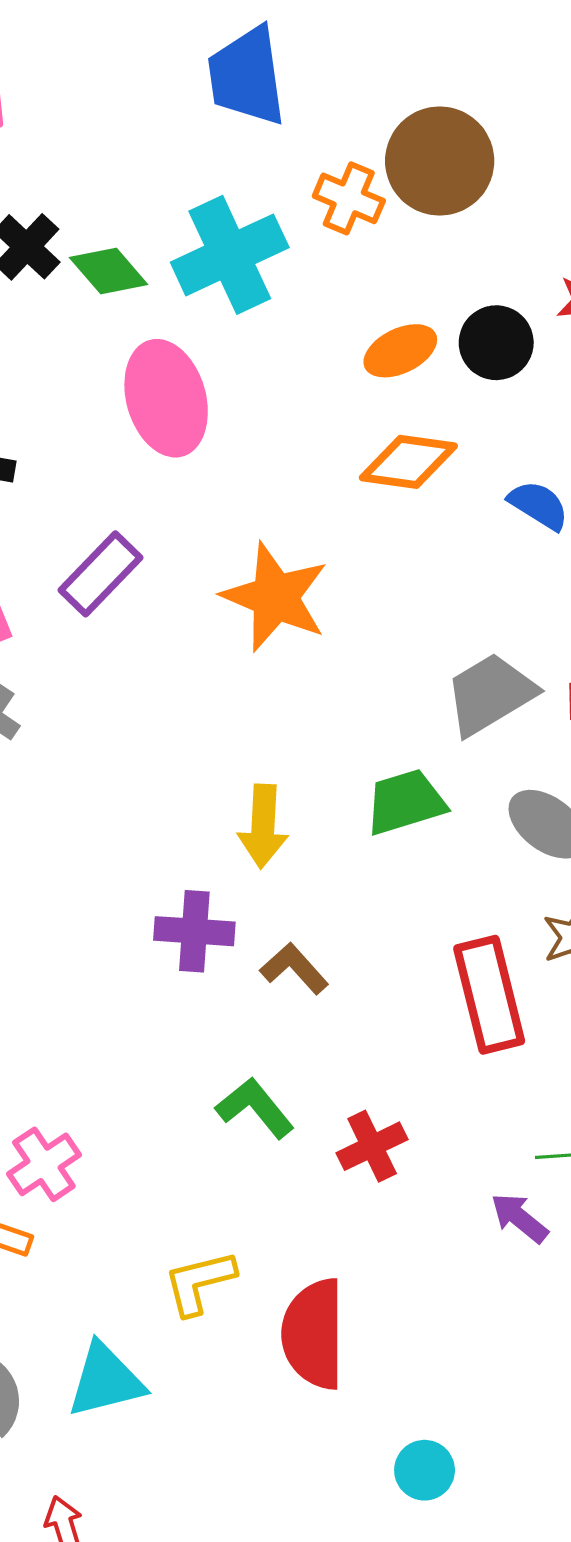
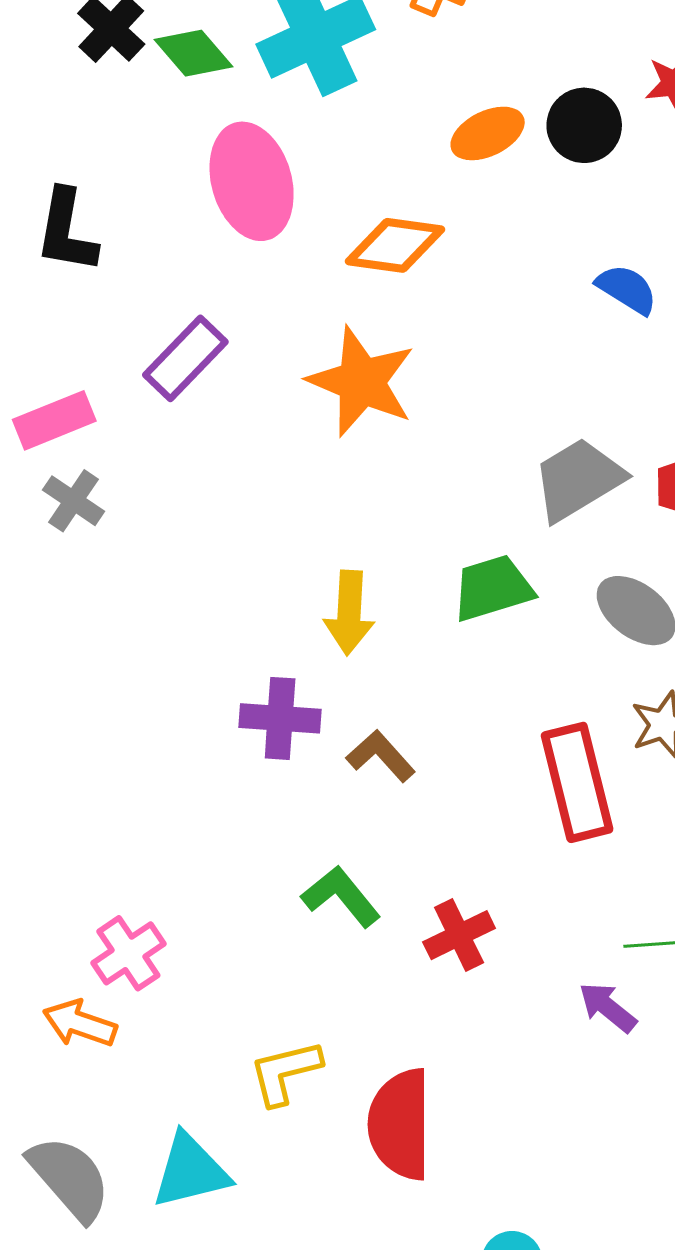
orange diamond: (408, 462) -> (395, 245), moved

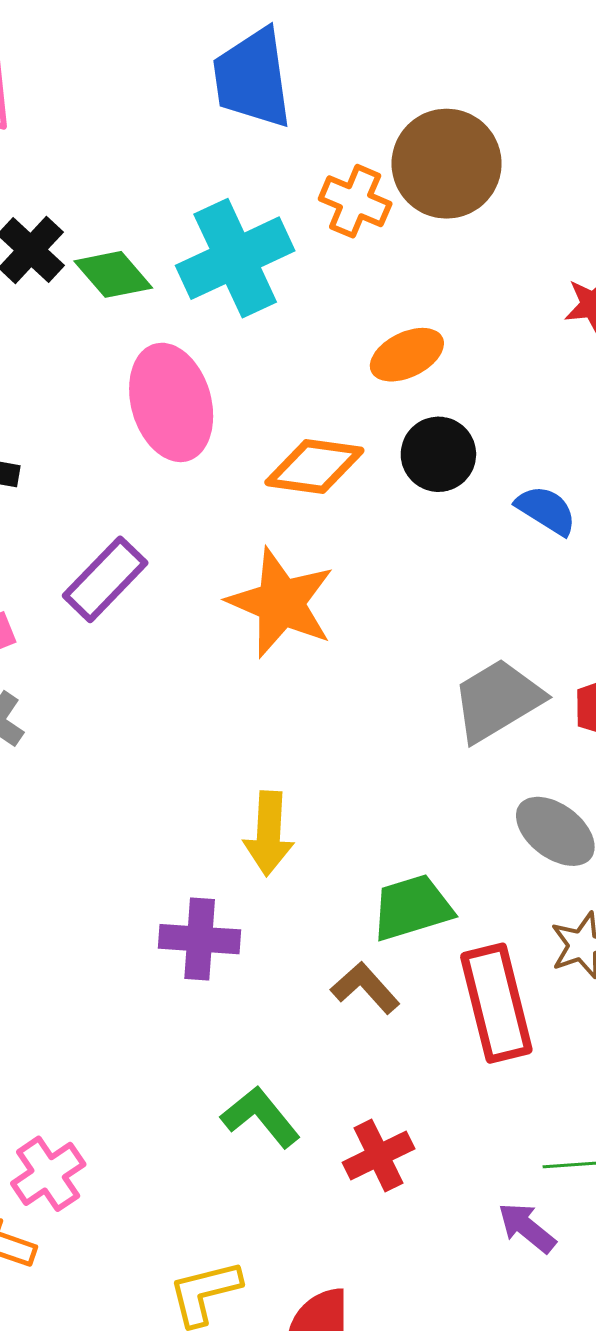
black circle: (584, 125) -> (438, 454), moved
green trapezoid: (493, 588) -> (412, 908), moved
brown L-shape: (381, 756) -> (365, 988), moved

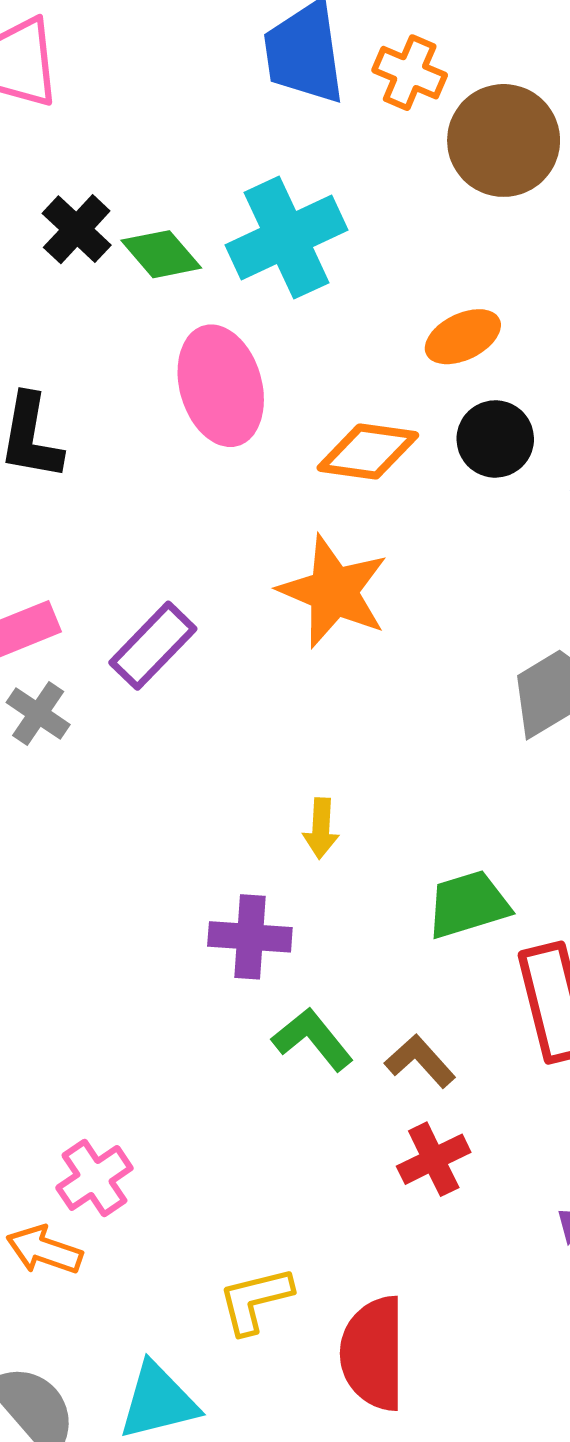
orange cross: (355, 201) -> (410, 73), moved
purple rectangle: (105, 579) -> (153, 646), moved
yellow arrow: (269, 833) -> (321, 828), size x0.7
brown L-shape: (365, 988) -> (420, 1061), moved
green L-shape: (261, 1117) -> (313, 1039), moved

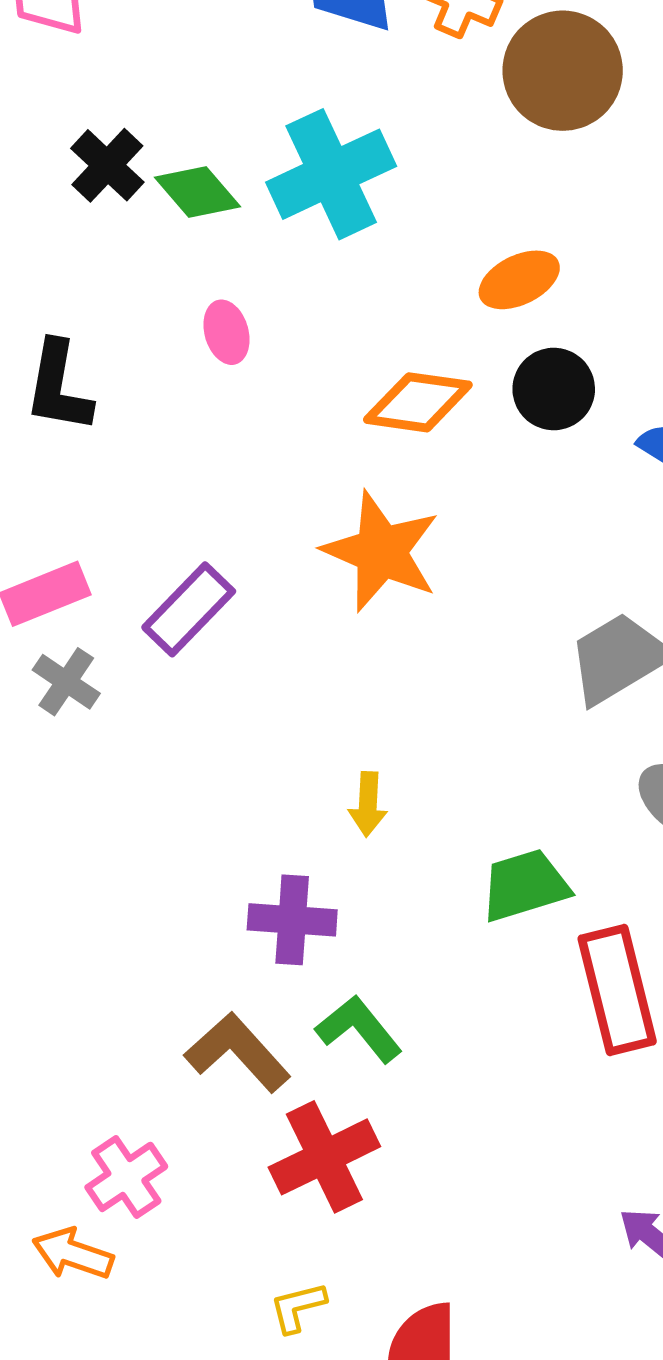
pink ellipse: (221, 386) -> (226, 332), moved, size x0.5
brown L-shape: (420, 1061) -> (238, 1052), moved, size x1.4
red cross: (434, 1159) -> (324, 1157), moved, size x1.4
yellow L-shape: (255, 1300) -> (298, 1307), size x0.7

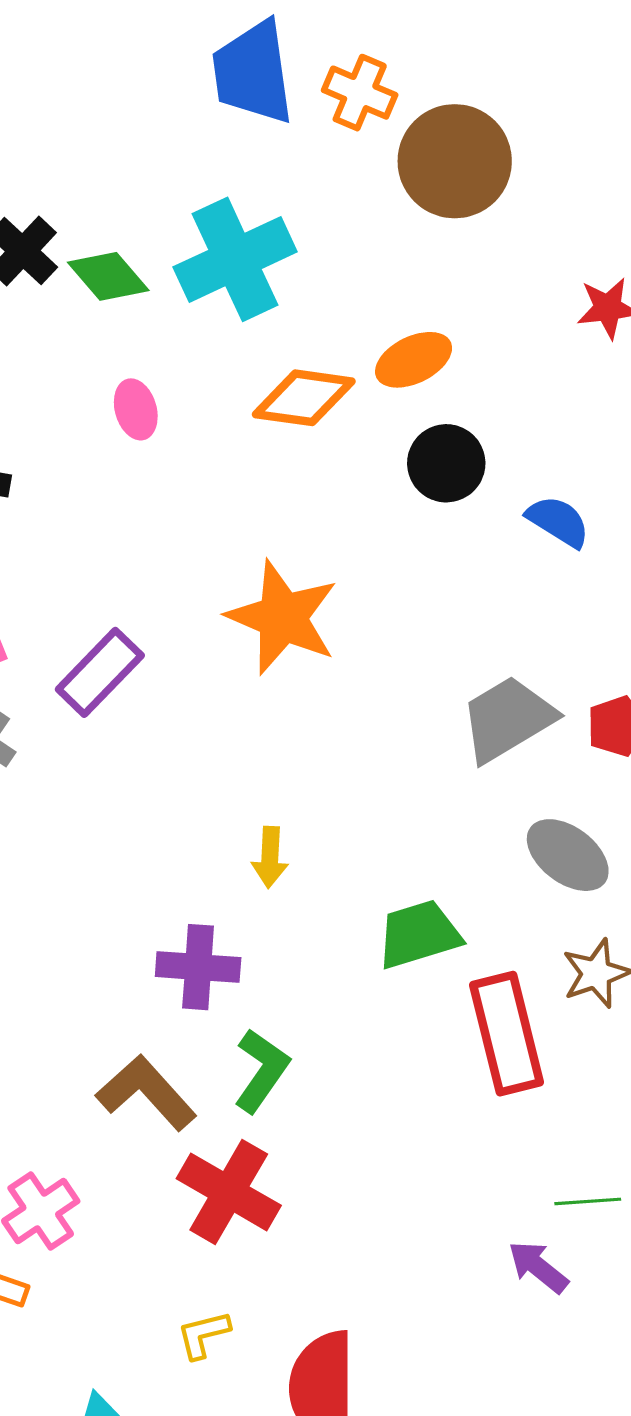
orange diamond: (418, 402) -> (304, 398), moved
green L-shape: (359, 1029) -> (261, 1071), turned 74
red cross: (324, 1157) -> (229, 1192), turned -34

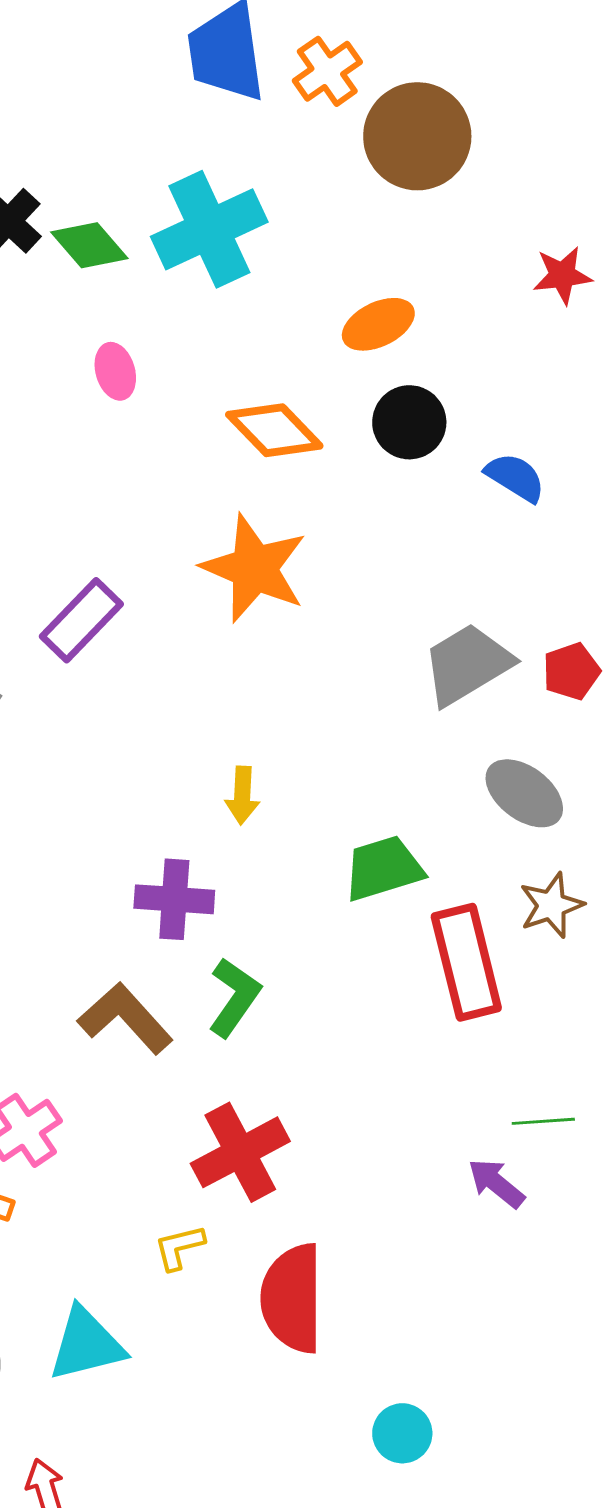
orange cross: (360, 93) -> (327, 71), turned 32
orange diamond: (304, 398) -> (274, 430), moved, turned 38
red cross: (229, 1192) -> (240, 1152), moved, turned 32

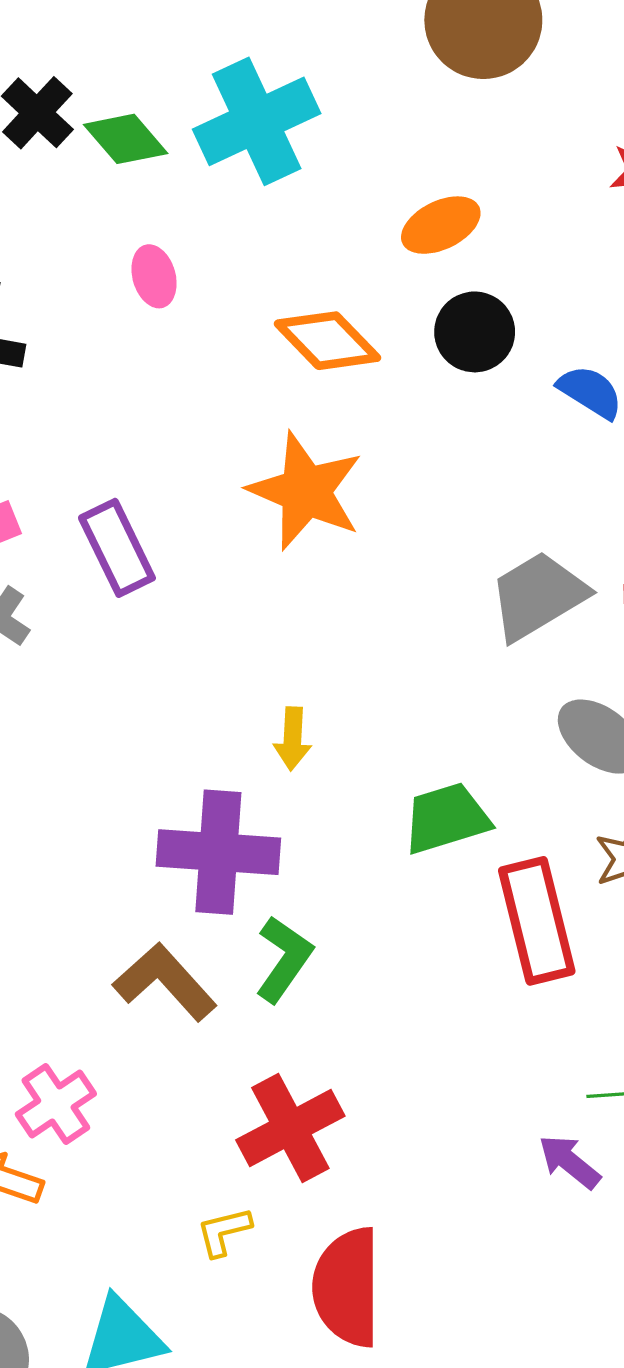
purple rectangle: (81, 620) -> (117, 548), turned -70
purple cross: (174, 899) -> (218, 852), size x1.4

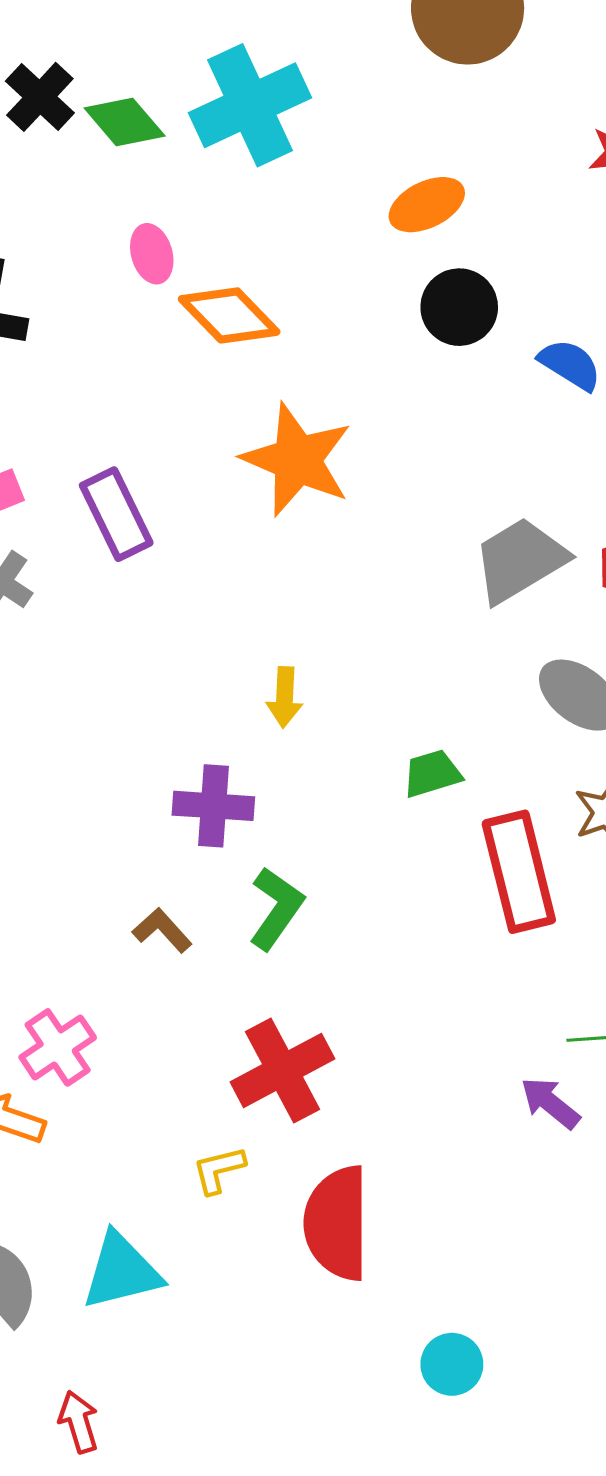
orange diamond: (327, 341) -> (229, 315), moved
green trapezoid: (446, 818) -> (432, 773), size x0.7
purple cross: (218, 852) -> (213, 806), size x0.7
brown L-shape: (165, 982) -> (162, 930), size x0.6

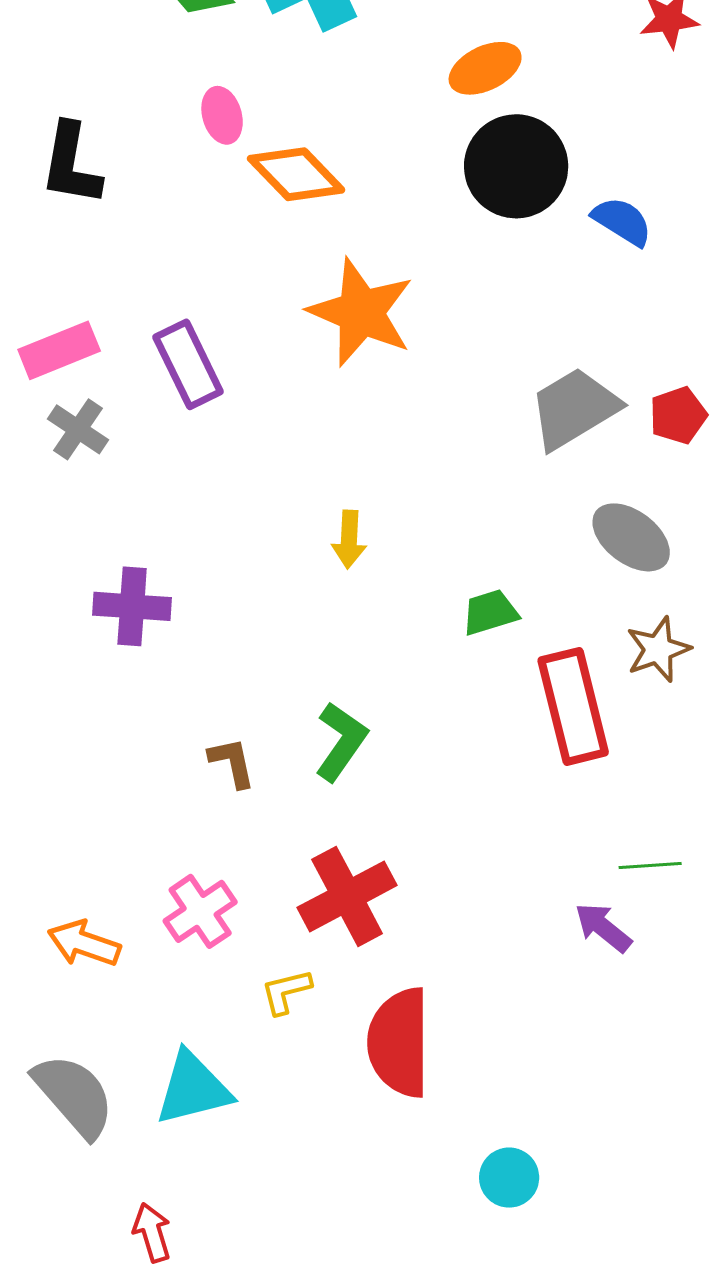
black circle: (459, 307) -> (516, 166), size x1.4
purple cross: (213, 806) -> (132, 606), moved
brown L-shape: (162, 930) -> (232, 762), turned 30
pink cross: (58, 1047) -> (200, 911), moved

